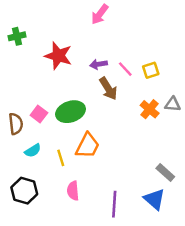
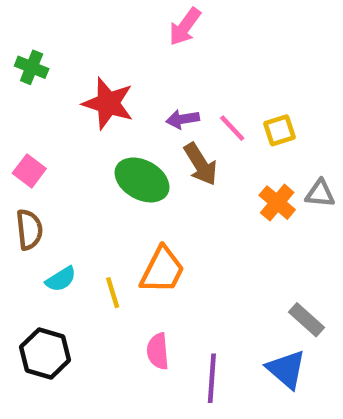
green cross: (17, 36) -> (32, 67), turned 35
green ellipse: (71, 112) -> (142, 180), moved, turned 48
pink square: (39, 114) -> (29, 171), moved
pink semicircle: (73, 191) -> (158, 351), moved

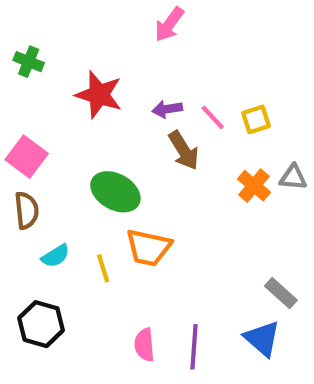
pink square: (29, 171) -> (27, 157), size x1.4
green ellipse: (142, 180) -> (115, 192), moved
orange trapezoid: (162, 270) -> (149, 248), turned 75
pink semicircle: (158, 351) -> (144, 345), moved

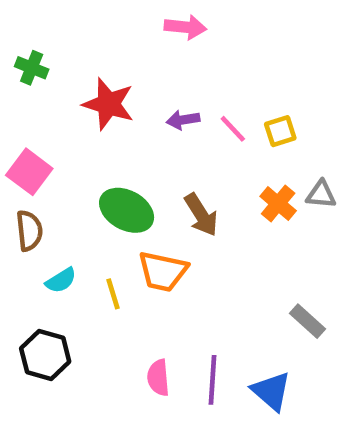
pink arrow: (169, 24) -> (185, 27), turned -120
brown arrow: (184, 150) -> (201, 215), moved
blue triangle: (262, 339) -> (271, 391), moved

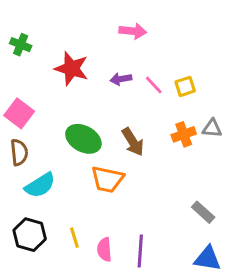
pink arrow: (185, 27) -> (133, 31), moved
orange cross: (278, 203) -> (184, 134), turned 30
cyan semicircle: (61, 280) -> (40, 185), size x1.5
yellow line: (113, 294) -> (74, 238), moved
blue triangle: (271, 391) -> (208, 259), moved, turned -32

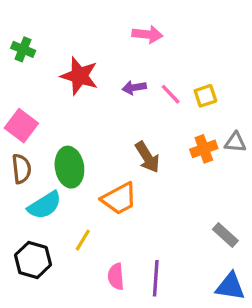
green ellipse: (83, 139) -> (69, 167), moved, turned 52
orange trapezoid: (107, 179) -> (119, 199), turned -40
yellow line: (74, 238) -> (83, 240), moved, turned 48

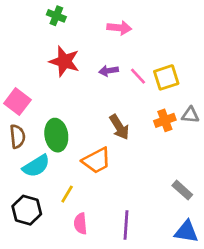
green cross: (23, 49) -> (56, 16), moved
yellow square: (205, 96) -> (166, 77), size x1.4
pink semicircle: (116, 277) -> (80, 224), moved

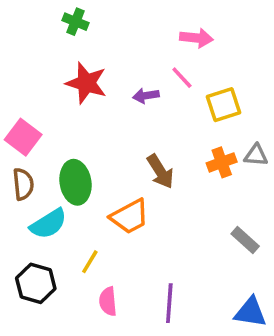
pink arrow: (119, 28) -> (196, 38), moved
pink line: (138, 76) -> (182, 78), moved
gray rectangle: (182, 190) -> (245, 240), moved

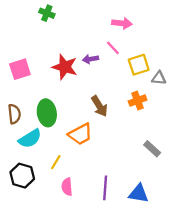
red star: (86, 83) -> (65, 67), moved
pink square: (23, 137) -> (20, 69), moved, turned 35
gray triangle: (256, 155) -> (159, 78), moved
blue triangle: (251, 312) -> (139, 194), moved

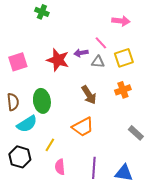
pink arrow: (122, 23) -> (121, 21), moved
gray triangle: (159, 78) -> (98, 62), moved
orange trapezoid: (80, 134) -> (83, 127), moved

